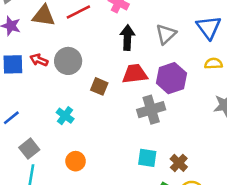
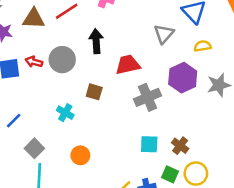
gray triangle: (166, 34) -> (164, 34), moved
black arrow: (127, 38) -> (96, 41), moved
purple hexagon: (171, 78) -> (183, 78), moved
brown square: (99, 86) -> (94, 92), moved

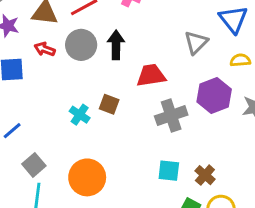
gray circle: (62, 60) -> (81, 45), moved
red arrow: (34, 62) -> (45, 49), moved
cyan cross: (65, 113) -> (80, 115), moved
orange circle: (80, 155) -> (87, 177), size x1.6

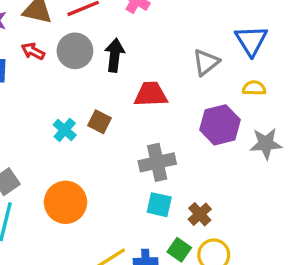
gray cross: (171, 116) -> (157, 162), moved

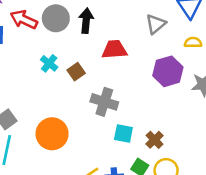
red arrow: (33, 51) -> (24, 19), size x1.5
brown square: (100, 122) -> (76, 72), turned 30
cyan cross: (65, 130) -> (49, 63), moved
gray cross: (157, 162) -> (104, 102), moved, turned 32

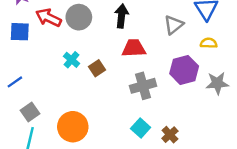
black arrow: (86, 21) -> (121, 16), moved
gray cross: (104, 102) -> (143, 86), moved, turned -35
cyan square: (123, 133) -> (141, 128), turned 30

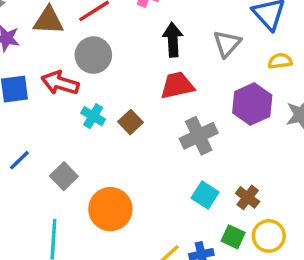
black arrow: (121, 16) -> (173, 40), moved
red arrow: (48, 18) -> (60, 83), moved
gray square: (30, 112) -> (64, 176), moved

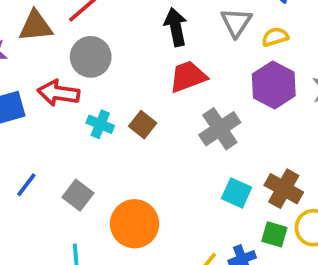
yellow semicircle: (280, 61) -> (275, 37), moved
brown cross: (248, 197) -> (284, 189), size x1.4

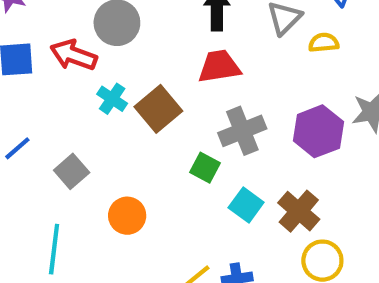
purple hexagon: (274, 85) -> (318, 131), moved
brown square: (143, 125) -> (158, 109), size x1.5
orange circle: (135, 224) -> (127, 216), size x0.7
green square: (274, 234) -> (205, 168), moved

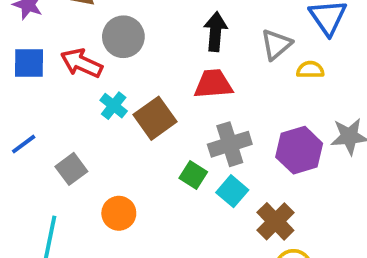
cyan square: (246, 205) -> (232, 191), moved

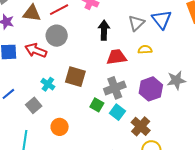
gray triangle: (276, 44) -> (136, 23), moved
yellow semicircle: (310, 70) -> (145, 50), moved
red trapezoid: (213, 84) -> (117, 57), moved
cyan cross: (114, 106) -> (48, 84), moved
brown square: (155, 118) -> (75, 77), turned -35

